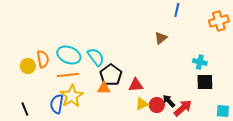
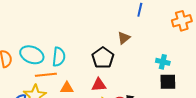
cyan semicircle: (96, 57) -> (59, 57), turned 42
orange line: (68, 75) -> (46, 75), moved
black pentagon: (111, 75) -> (103, 58), moved

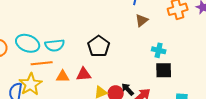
brown triangle: (124, 38) -> (142, 20), moved
cyan semicircle: (59, 57) -> (55, 45), turned 78
red triangle: (99, 85) -> (84, 74), moved

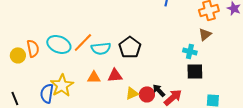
brown triangle: (142, 20) -> (205, 34), moved
cyan semicircle: (55, 45) -> (101, 48), moved
orange line: (42, 63) -> (83, 42), moved, turned -40

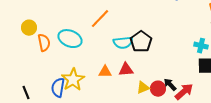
orange line: (83, 42) -> (100, 19), moved
cyan semicircle: (101, 48) -> (123, 43), moved
yellow circle: (18, 55) -> (29, 28), moved

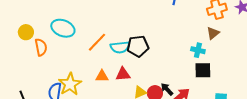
orange line: (100, 19) -> (97, 42), moved
cyan ellipse: (70, 39) -> (63, 28), moved
black pentagon: (141, 42) -> (138, 46), turned 30

